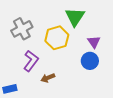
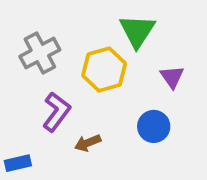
blue circle: (90, 61) -> (154, 126), moved

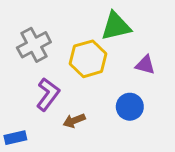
green triangle: (137, 31) -> (116, 26), turned 44
purple triangle: (172, 77) -> (145, 65), turned -40

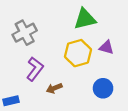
yellow hexagon: (88, 59) -> (78, 53), moved
blue circle: (130, 107) -> (103, 88), moved

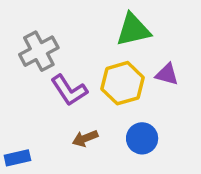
purple L-shape: (35, 69) -> (69, 90), moved, turned 110
blue circle: (103, 88) -> (142, 138), moved

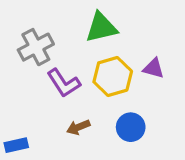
green triangle: (133, 30) -> (101, 27), moved

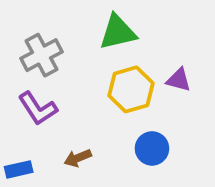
purple L-shape: (64, 83) -> (38, 108), moved
brown arrow: (78, 127) -> (78, 158), moved

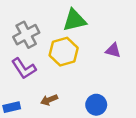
yellow hexagon: (131, 89) -> (64, 52), moved
blue circle: (152, 148) -> (96, 105), moved

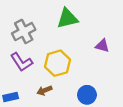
yellow hexagon: (64, 52) -> (58, 63), moved

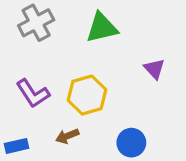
gray cross: (24, 32) -> (36, 23), moved
purple triangle: (102, 46) -> (154, 69), turned 32

